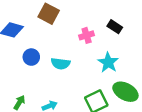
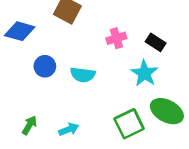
black rectangle: (115, 27) -> (156, 42), moved

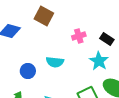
blue circle: (45, 66) -> (28, 71), moved

